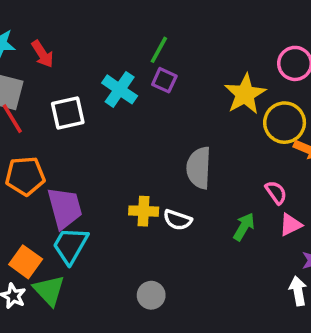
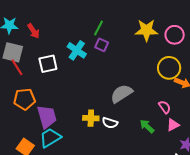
yellow star: (245, 94) -> (146, 30), moved, turned 30
gray semicircle: (199, 168) -> (121, 94), turned 55
green arrow: (244, 227) -> (147, 126), turned -77
cyan trapezoid: (70, 245) -> (50, 138), turned 30

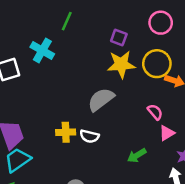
yellow star: (146, 30) -> (121, 64), moved
purple square: (102, 45) -> (119, 38), moved
green arrow: (147, 126) -> (137, 155), moved, turned -70

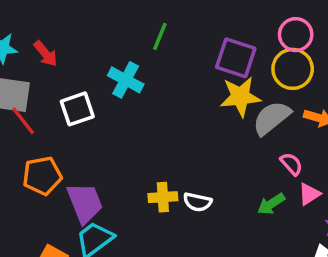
purple square: (119, 38) -> (236, 58), size x1.6
yellow circle: (157, 64) -> (293, 69), moved
gray semicircle: (101, 99) -> (272, 118), moved
green arrow: (137, 155) -> (271, 204), moved

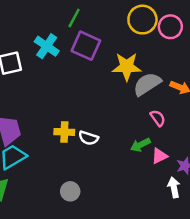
purple square: (236, 58) -> (86, 46), moved
yellow circle: (293, 69) -> (142, 20), moved
pink triangle: (309, 194) -> (160, 156), moved

